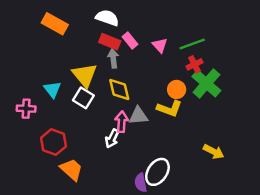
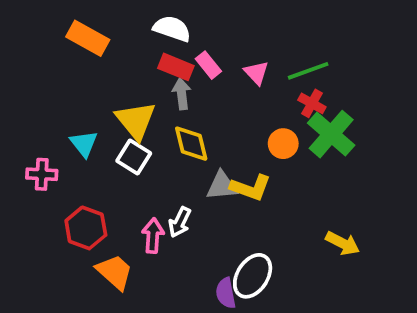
red cross: (194, 64) -> (312, 103), turned -35
yellow L-shape: (169, 109) -> (251, 188), moved
pink arrow: (122, 122) -> (153, 236), moved

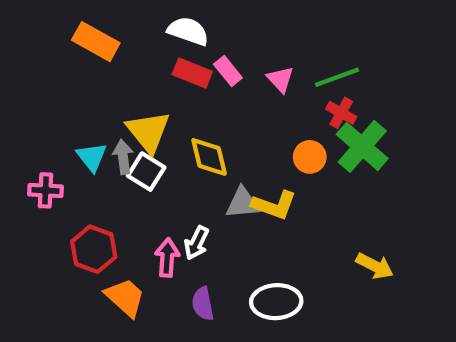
gray arrow: (182, 94) -> (123, 157), moved
white ellipse: (253, 276) -> (276, 302), turned 54
purple semicircle: (226, 293) -> (203, 304), moved

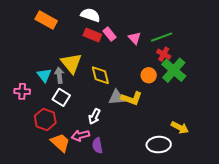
white square: (146, 172) -> (61, 97), moved
pink arrow: (167, 258) -> (80, 136), moved, turned -108
white ellipse: (276, 302) -> (159, 145), moved

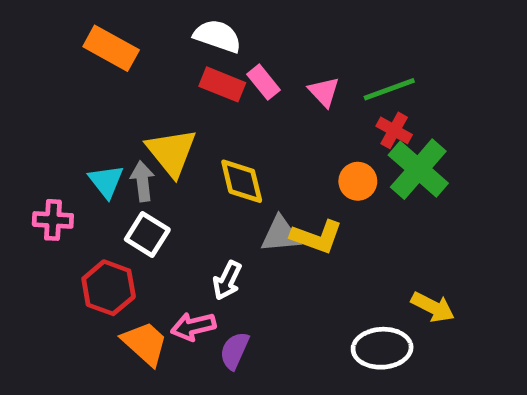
purple semicircle: (97, 146) -> (234, 351), turned 35

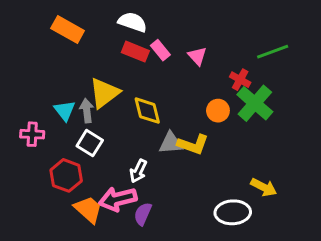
green line: (389, 89) -> (273, 52), moved
yellow triangle: (172, 152) -> (104, 93), turned 32
pink arrow: (193, 326) -> (118, 199), size x1.4

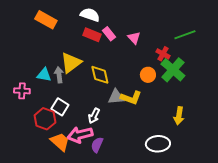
cyan triangle: (65, 111) -> (44, 75), turned -42
white square: (90, 143) -> (60, 107), moved
yellow arrow: (264, 187) -> (179, 116), moved, turned 72

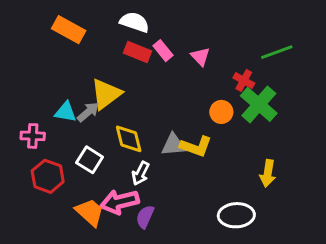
gray arrow: (59, 75) -> (88, 112), turned 56
yellow diamond: (100, 75) -> (129, 139), moved
red hexagon: (45, 119) -> (48, 176), moved

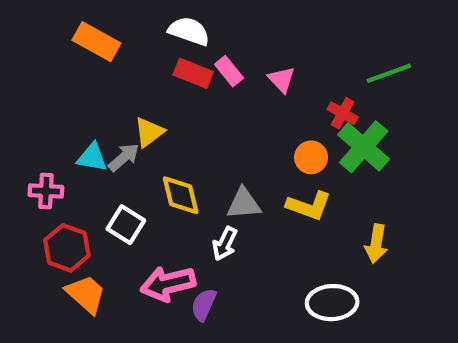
yellow triangle: (106, 94) -> (149, 132), size x0.7
yellow L-shape: (196, 146) -> (309, 206), moved
white arrow: (141, 173) -> (225, 244), moved
orange trapezoid: (90, 212) -> (86, 294), moved

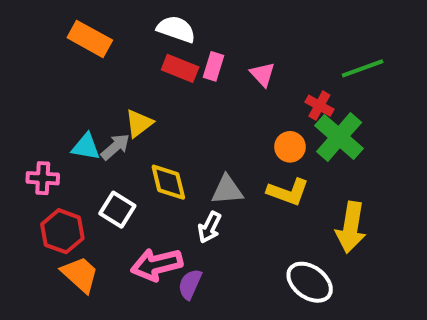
pink rectangle: (229, 71) -> (213, 66), turned 56
yellow arrow: (376, 244) -> (351, 227), size x1.4
white ellipse: (332, 303) -> (310, 282), turned 39

